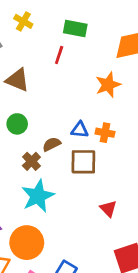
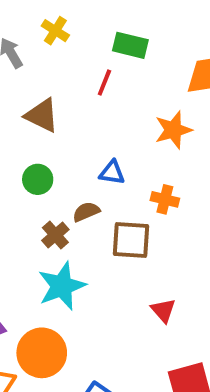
blue triangle: (80, 130) -> (112, 173), moved

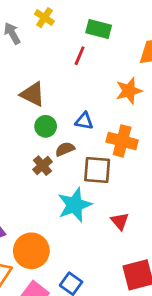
brown triangle: (42, 115) -> (33, 94), moved
green circle: (38, 179) -> (46, 126), moved
orange cross: (165, 199) -> (122, 141), size x1.5
cyan star: (62, 286) -> (75, 205), moved

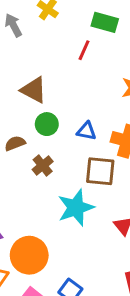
blue triangle: (84, 121) -> (86, 131), moved
brown semicircle: (65, 149) -> (15, 143), moved

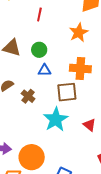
green circle: (47, 124) -> (39, 50), moved
blue triangle: (86, 131) -> (44, 70), moved

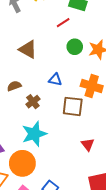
red line: (39, 15) -> (63, 23), turned 32
green circle: (39, 50) -> (75, 47), moved
cyan star: (56, 119) -> (34, 134), moved

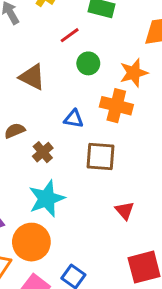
red line: (63, 23) -> (70, 35), moved
green circle: (75, 47) -> (88, 63), moved
orange cross: (92, 86) -> (116, 106), moved

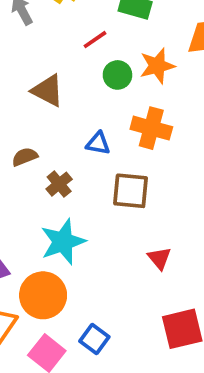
orange star: (134, 73) -> (157, 66), moved

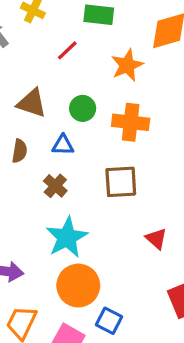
green circle: (117, 75) -> (83, 108), moved
blue triangle: (98, 143) -> (63, 145), moved
brown semicircle: (25, 157) -> (19, 151), moved, turned 130
orange circle: (43, 295) -> (78, 286), moved

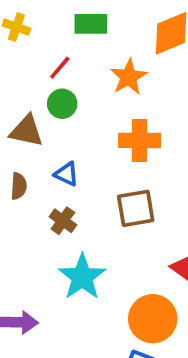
green circle: (83, 108) -> (62, 104), moved
blue triangle: (63, 145) -> (66, 174), turned 30
orange circle: (78, 286) -> (153, 319), moved

